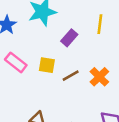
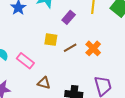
pink rectangle: (16, 62) -> (25, 61), moved

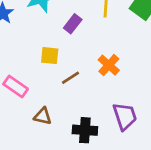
brown line: (70, 48) -> (70, 78), moved

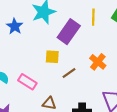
purple rectangle: (73, 24) -> (69, 32), size x1.6

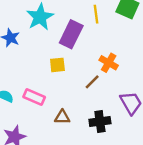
brown line: (69, 73) -> (92, 82), moved

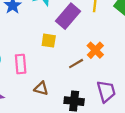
pink rectangle: (34, 97) -> (21, 64), turned 48

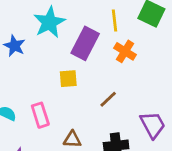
orange cross: (95, 50) -> (125, 51), moved

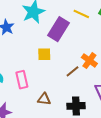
yellow line: (115, 21) -> (81, 14), turned -63
orange cross: (125, 51) -> (89, 61), moved

